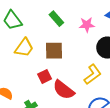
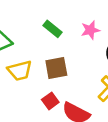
yellow trapezoid: (24, 48) -> (20, 71), turned 50

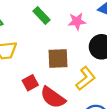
brown square: (56, 68) -> (58, 58), moved

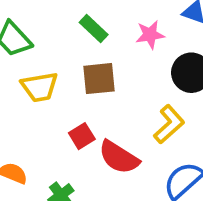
brown square: (58, 58) -> (99, 79), moved

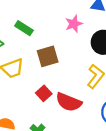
green rectangle: (94, 29) -> (24, 28), moved

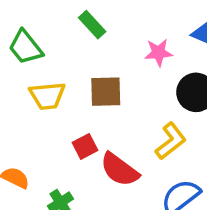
green rectangle: (24, 28) -> (92, 25), moved

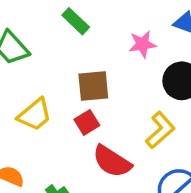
yellow trapezoid: (47, 96) -> (35, 115), moved, turned -30
red square: (85, 146) -> (87, 122), moved

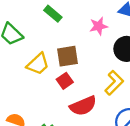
yellow trapezoid: (35, 115) -> (38, 64), moved
red semicircle: (112, 161) -> (83, 106), turned -52

